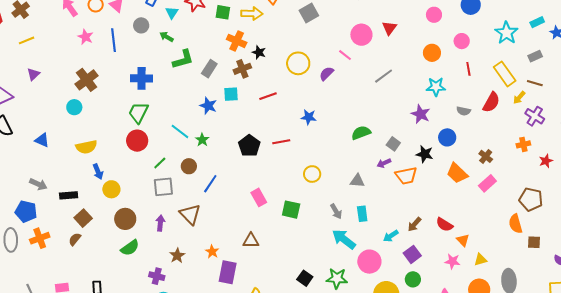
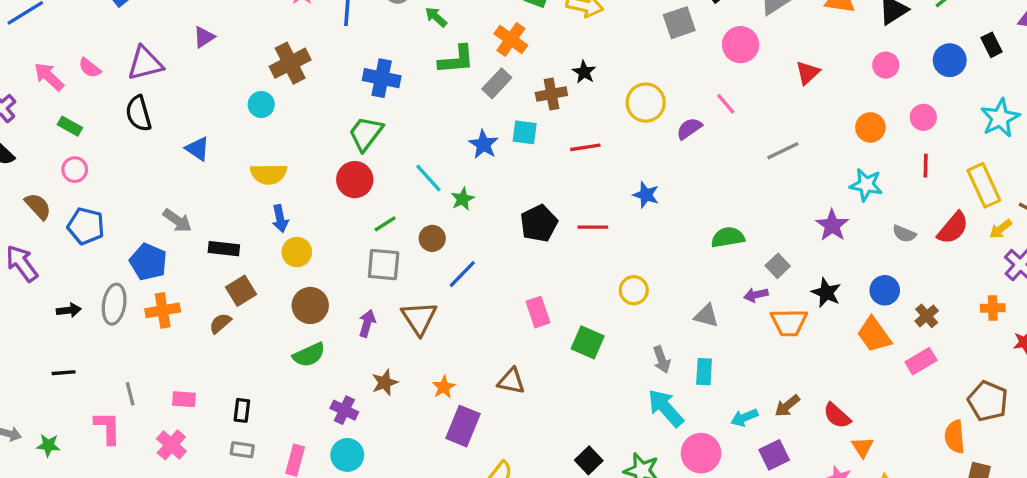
pink circle: (361, 35) -> (741, 45), moved
orange cross: (237, 41) -> (511, 40), moved
blue circle: (447, 137) -> (885, 290), moved

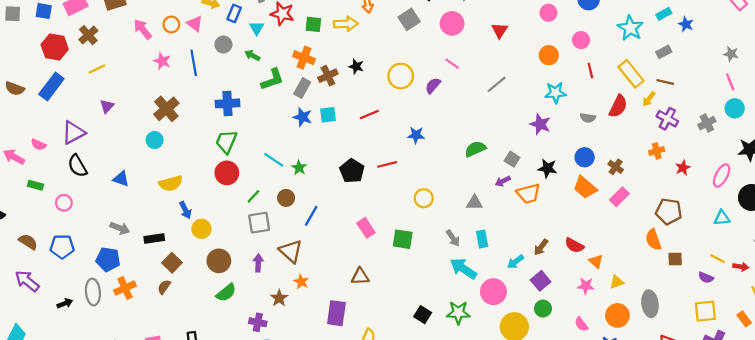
brown cross: (551, 94) -> (328, 76), moved
blue star: (483, 144) -> (302, 117), moved
pink circle: (75, 170) -> (64, 203), moved
orange star: (444, 387) -> (301, 282), moved

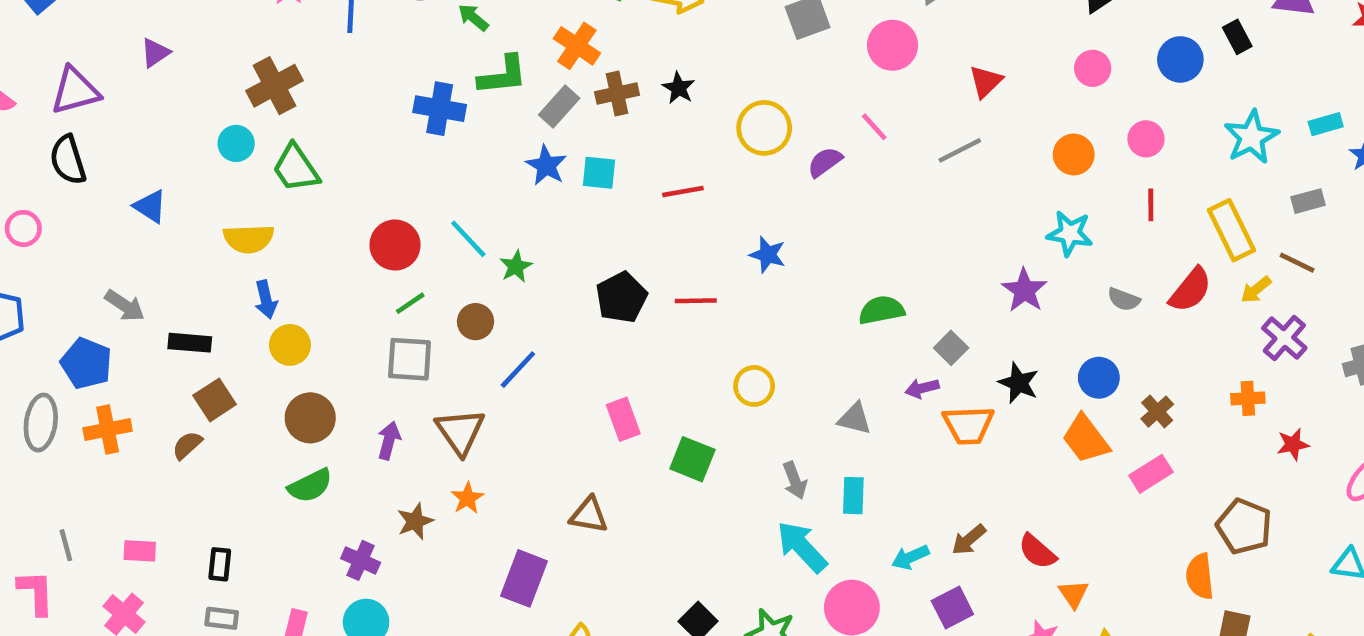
gray line: (497, 84) -> (960, 150), moved
blue cross: (227, 103) -> (440, 109), moved
green trapezoid: (226, 142) -> (296, 168), moved, turned -70
red circle: (227, 173) -> (395, 245), moved

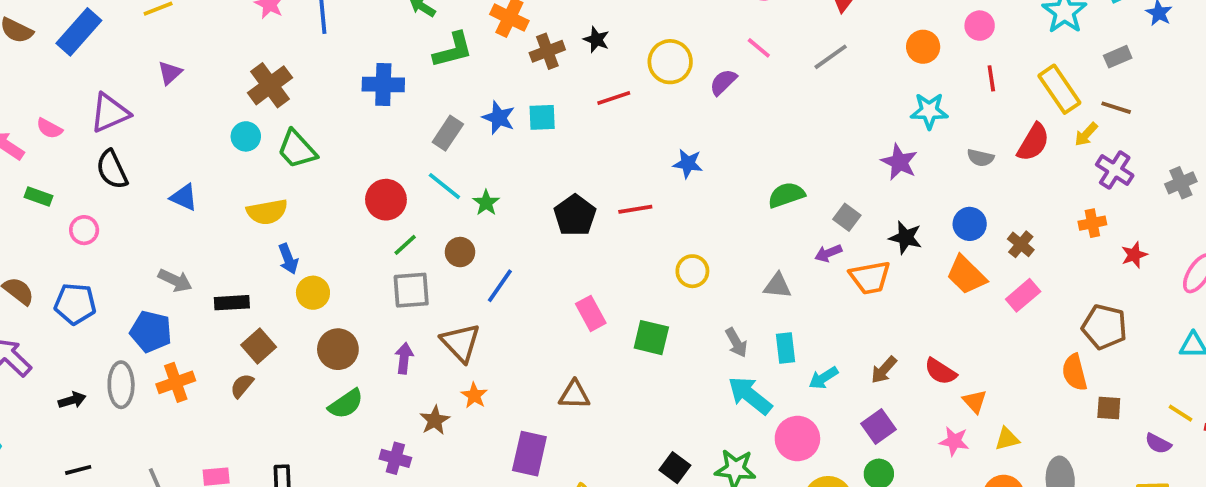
gray rectangle: (559, 106) -> (448, 133), moved
blue cross: (440, 109) -> (383, 84), moved
red line: (683, 191) -> (614, 98), moved
cyan arrow: (910, 557) -> (823, 378), moved

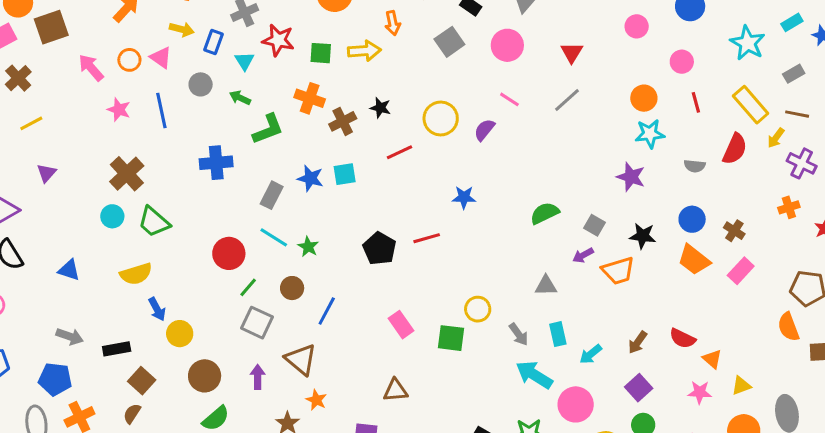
orange circle: (923, 47) -> (644, 98), moved
yellow circle: (692, 271) -> (478, 309), moved
gray square: (411, 290) -> (257, 323), turned 36

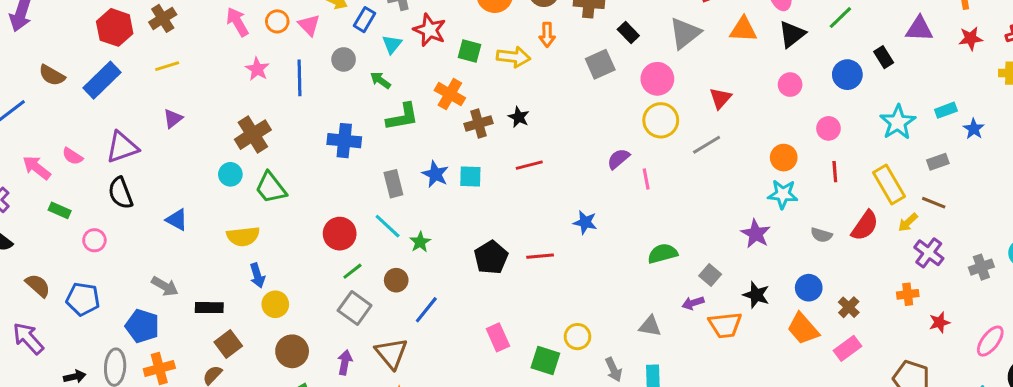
pink line: (509, 99) -> (646, 179), moved, turned 35
yellow circle: (441, 118) -> (661, 120), moved
gray rectangle: (272, 195) -> (393, 184), turned -52

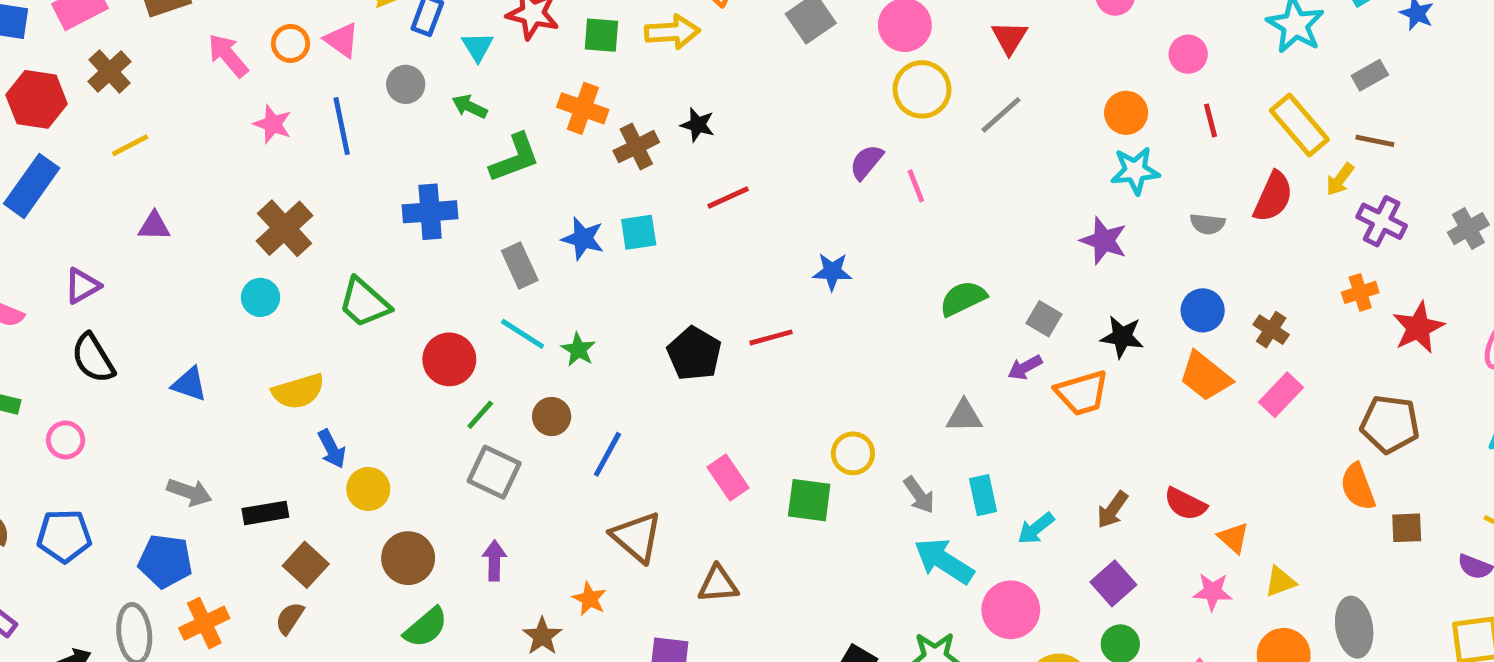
purple triangle: (173, 119) -> (154, 226), turned 50
purple triangle: (122, 147) -> (82, 286), size x0.7
green trapezoid: (271, 188) -> (364, 303), moved
red star: (939, 322) -> (1418, 328), size x1.5
brown triangle: (391, 353) -> (637, 537), moved

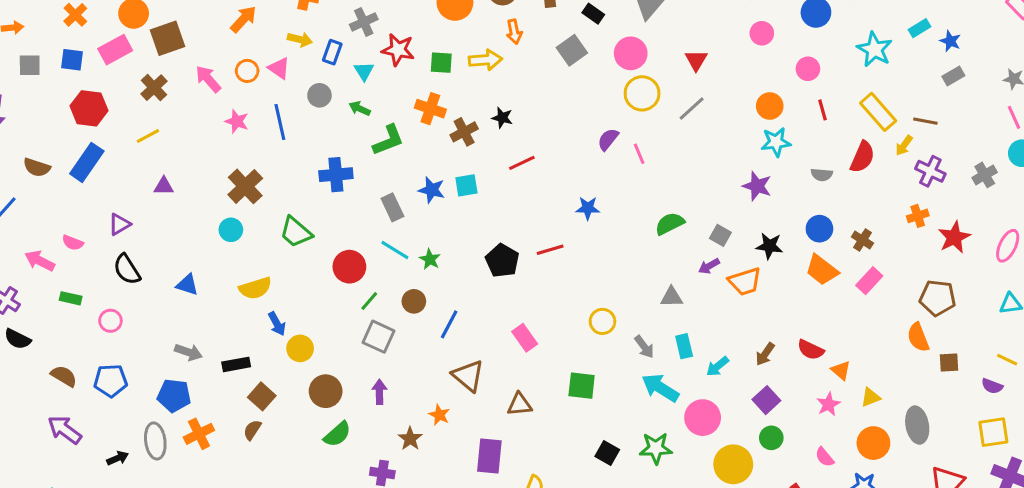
brown cross: (109, 71) -> (154, 88), moved
gray rectangle: (1370, 75) -> (953, 76), moved
green square: (809, 500) -> (582, 386), moved
pink star: (1213, 592) -> (828, 404), turned -30

